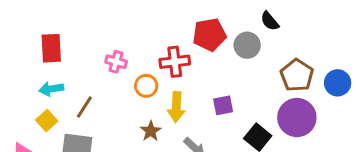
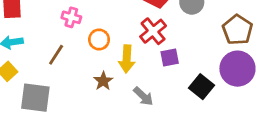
red cross: (175, 62) -> (153, 31), moved, turned -32
brown line: (84, 107) -> (56, 55), moved

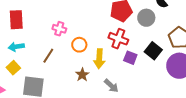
red cross: (153, 31) -> (118, 39), turned -30
purple square: (170, 58) -> (130, 58), turned 32
black square: (201, 87) -> (153, 51), moved

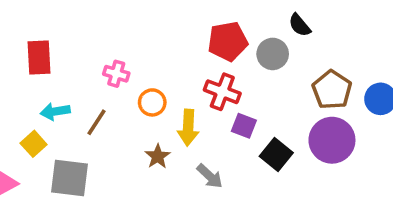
cyan arrow: (16, 47) -> (55, 111), moved
black square: (153, 51) -> (276, 155), moved

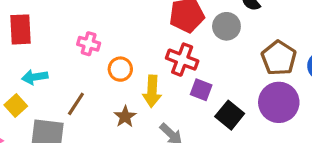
brown line: (96, 122) -> (76, 104), moved

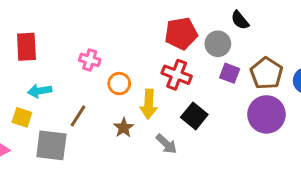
purple square: (201, 90) -> (230, 73), moved
yellow square: (16, 106) -> (22, 117), turned -30
black square: (230, 115) -> (194, 116), moved

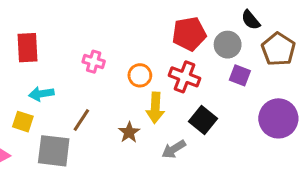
brown pentagon: (266, 73) -> (278, 49), moved
orange circle: (119, 84) -> (140, 75), moved
gray arrow: (166, 144) -> (174, 149), turned 105

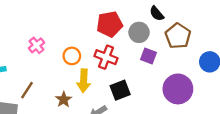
pink cross: (94, 62) -> (36, 45), turned 35
black square: (203, 120) -> (120, 90), turned 30

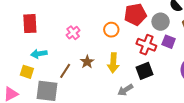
orange circle: (72, 56) -> (111, 30), moved
red cross: (106, 57) -> (146, 45), moved
brown star: (64, 100) -> (87, 62), moved

